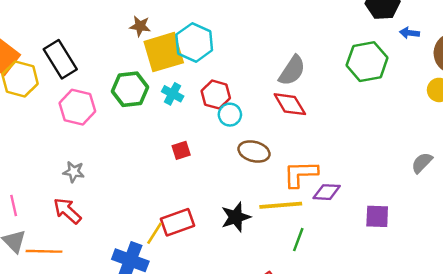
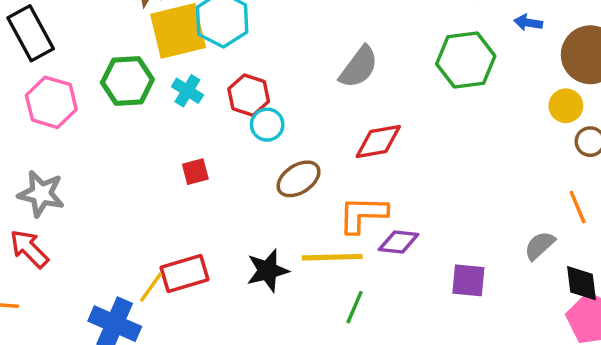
red diamond: (290, 104) -> (378, 142), moved, turned -72
brown ellipse: (254, 152) -> (299, 179), turned -52
gray semicircle: (422, 163) -> (540, 246), moved
gray star: (74, 172) -> (41, 194), size x1.5

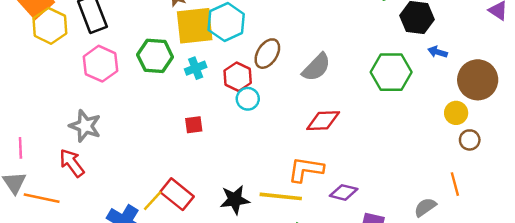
cyan cross: (187, 91) -> (196, 68), turned 30
brown ellipse: (299, 179) -> (267, 54), moved, turned -32
purple diamond: (399, 242) -> (344, 192), moved
red rectangle: (184, 273) -> (177, 194), turned 48

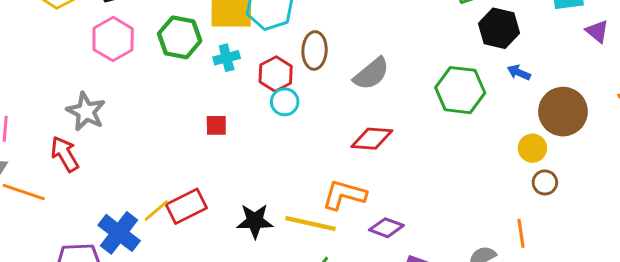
brown ellipse: (267, 54) -> (315, 50), turned -36
red rectangle: (177, 194) -> (186, 206), turned -72

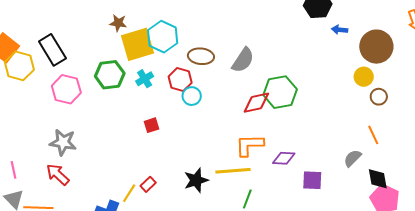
brown ellipse: (315, 50) -> (201, 56), turned -70
green hexagon: (460, 90) -> (280, 92), moved
red rectangle: (186, 206) -> (148, 184), size x0.6

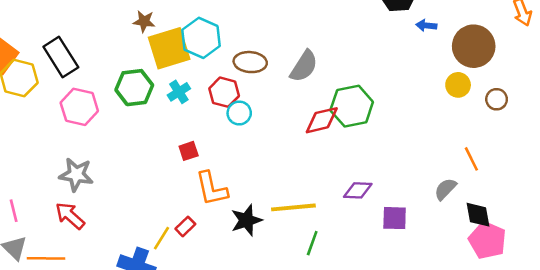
brown circle: (379, 97) -> (497, 99), moved
orange L-shape: (249, 145) -> (212, 189), moved, turned -100

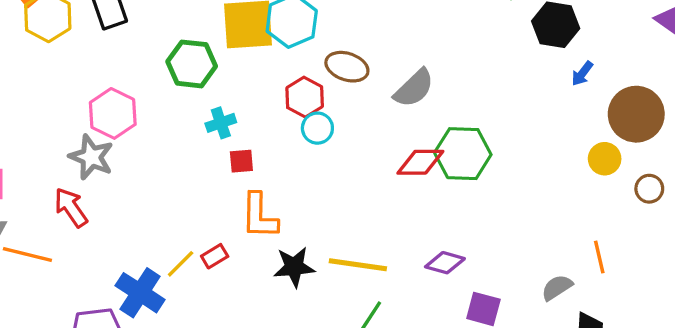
blue arrow: (426, 26) -> (582, 73), turned -72
cyan cross: (179, 92) -> (221, 123), moved
pink hexagon: (79, 107) -> (113, 113), moved

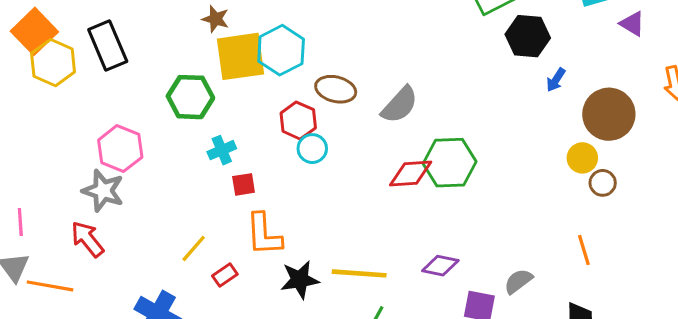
brown circle: (649, 189) -> (603, 183), moved
yellow line: (181, 264) -> (194, 248), moved
gray semicircle: (557, 287) -> (518, 281), moved

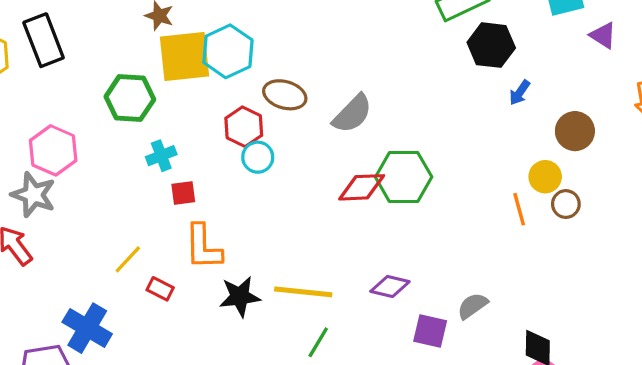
brown circle: (609, 114) -> (575, 131), size x0.7
orange line: (584, 250) -> (519, 209), moved
red rectangle: (225, 275) -> (160, 289), turned 60

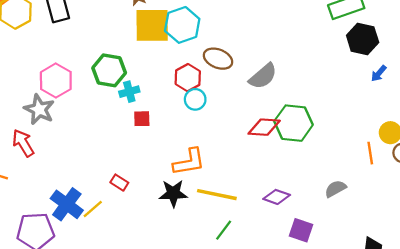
green hexagon: (130, 98) -> (109, 70), moved
orange L-shape: (203, 247) -> (189, 162), moved, turned -104
yellow line: (128, 259) -> (93, 209), moved
gray semicircle: (473, 306) -> (335, 189), moved

